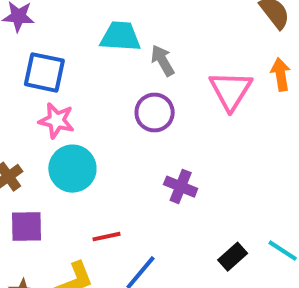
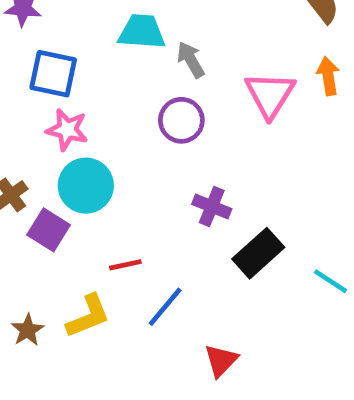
purple square: (26, 227) -> (49, 230), moved, turned 33
black rectangle: (233, 257) -> (258, 253), moved, size x1.5

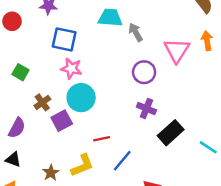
purple circle: (181, 120) -> (144, 72), moved
purple square: (49, 230) -> (62, 121), turned 30

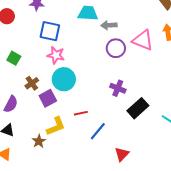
gray arrow: (136, 32) -> (109, 25), turned -63
pink triangle: (177, 50) -> (143, 40), turned -40
purple circle: (144, 72) -> (116, 48), moved
yellow L-shape: (82, 165) -> (56, 126), moved

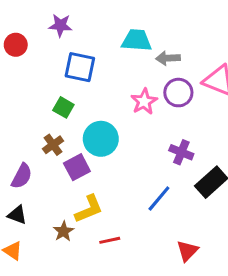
pink star: (56, 55) -> (144, 101), moved, turned 30
green square: (14, 58) -> (63, 107), moved
red line: (81, 113) -> (110, 240), moved
blue line: (98, 131) -> (159, 199), moved

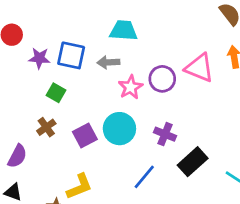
purple star: (60, 25) -> (39, 58), moved
gray arrow: (168, 58) -> (108, 62), moved
cyan circle: (101, 139) -> (119, 129), moved
purple square: (77, 167) -> (85, 135), moved

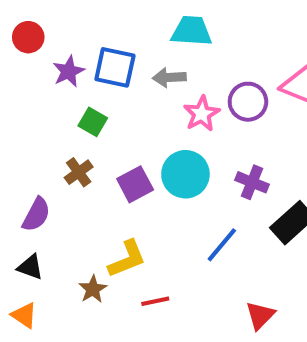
purple star: (39, 58) -> (69, 71), turned -30

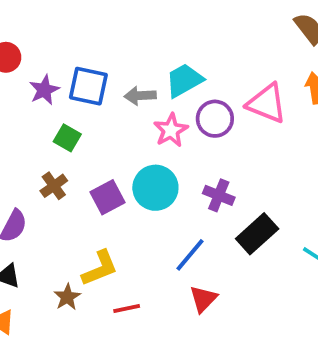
cyan trapezoid: (192, 31) -> (184, 80), moved, turned -33
red triangle: (260, 315) -> (203, 299), moved

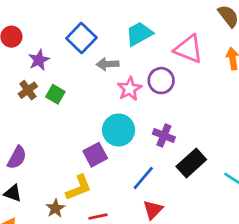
cyan trapezoid: (184, 80) -> (139, 34), moved
blue square: (88, 86) -> (81, 38), moved, turned 32
pink triangle: (267, 103) -> (189, 49), moved
brown cross: (54, 186) -> (28, 90), moved
purple square: (108, 197) -> (95, 155), moved

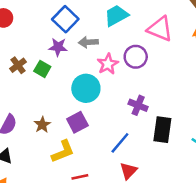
purple star: (39, 60) -> (58, 47), moved, turned 30
cyan circle: (119, 130) -> (86, 88), moved
black rectangle: (191, 163) -> (162, 130), turned -40
brown star: (55, 208) -> (42, 125), moved

